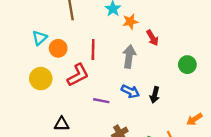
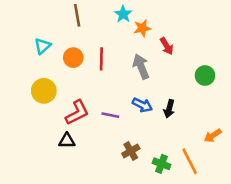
orange circle: (58, 48) -> (73, 58), moved
gray arrow: (129, 56) -> (141, 67), turned -30
red L-shape: (78, 75) -> (77, 113), moved

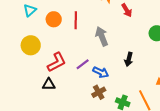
gray arrow: (141, 67) -> (102, 36), moved
blue arrow: (142, 105) -> (101, 72), moved
purple line: (110, 115) -> (83, 64), turned -48

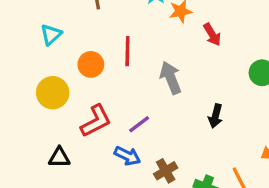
orange circle: (54, 19) -> (91, 64), moved
blue arrow: (101, 72) -> (127, 156), moved
black triangle: (49, 84) -> (59, 158), moved

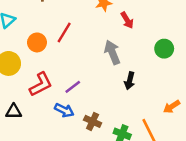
red line: (127, 51) -> (64, 33), turned 30
gray arrow: (171, 78) -> (112, 52), moved
brown cross: (166, 171) -> (93, 121), turned -35

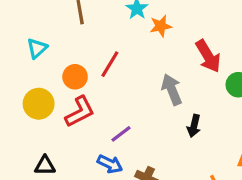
red arrow: (127, 20) -> (208, 56), moved, size x1.5
red L-shape: (41, 84) -> (80, 112), moved

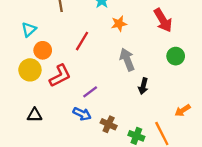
orange star: (161, 26) -> (119, 24), moved
red arrow: (208, 56) -> (163, 20), moved
orange circle: (75, 77) -> (43, 50), moved

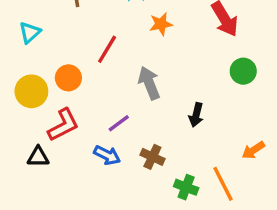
orange circle: (43, 50) -> (68, 78), moved
gray arrow: (127, 60) -> (149, 83), moved
red L-shape: (60, 76) -> (63, 125), moved
brown cross: (109, 124) -> (152, 157), moved

